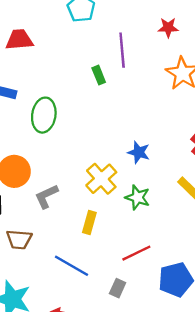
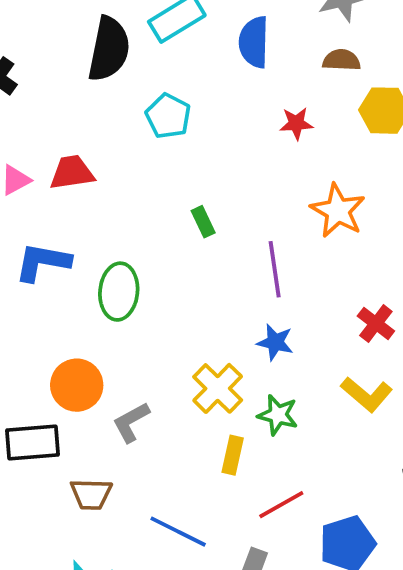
red star: (168, 28) -> (296, 123), moved
purple line: (122, 50) -> (275, 269), moved
yellow rectangle: (89, 223) -> (233, 455), moved

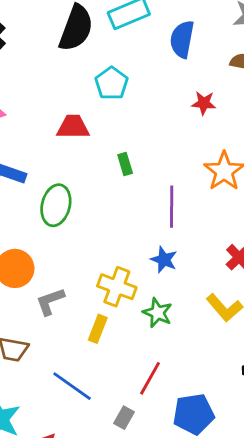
red trapezoid: (72, 173) -> (73, 127), moved
yellow cross: (218, 388) -> (117, 287), turned -33
yellow rectangle: (233, 455) -> (98, 329), moved
red line: (281, 505) -> (150, 378), turned -40

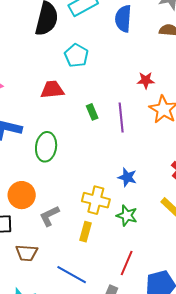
red star: (204, 103) -> (146, 80), moved
purple line: (172, 207) -> (121, 118), moved

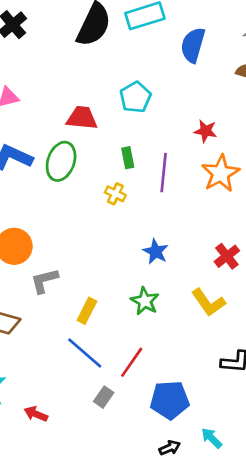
cyan pentagon: (76, 55) -> (135, 97), moved
green ellipse: (46, 147) -> (61, 161), moved
yellow cross: (96, 200) -> (115, 194), moved, size x0.6
blue line: (72, 275) -> (85, 353), moved

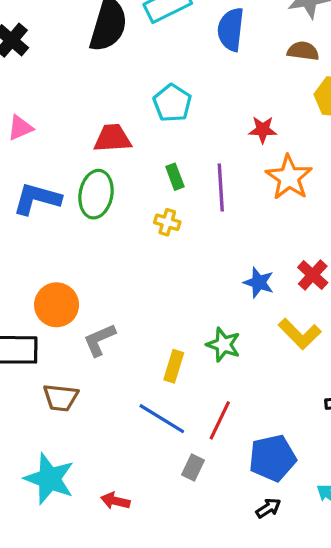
blue star: (156, 252) -> (259, 282), moved
yellow rectangle: (87, 311) -> (174, 366), moved
black arrow: (170, 448) -> (268, 508), moved

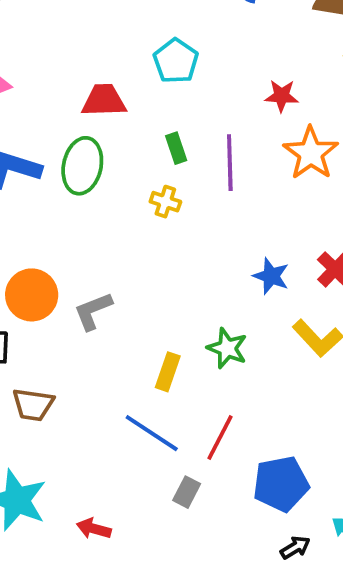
gray L-shape: (99, 340) -> (93, 311), moved
black arrow: (268, 508) -> (295, 547), moved

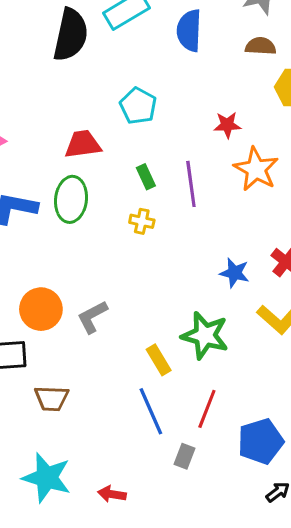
green star: (227, 348) -> (205, 335), size x1.4
yellow rectangle: (168, 372) -> (159, 360), turned -44
blue line: (152, 433) -> (151, 411), turned 39

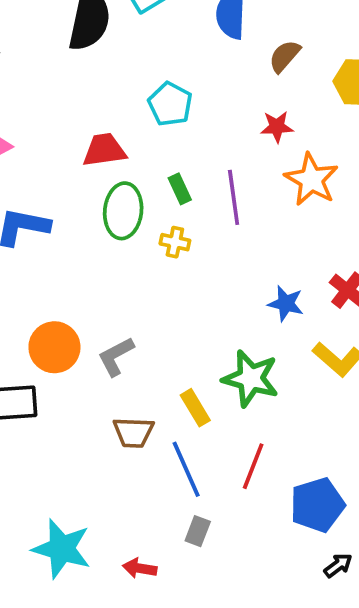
brown semicircle: (261, 46) -> (285, 56), moved, turned -52
green ellipse: (71, 199) -> (123, 211), moved
brown trapezoid: (52, 398) -> (133, 432), moved
gray rectangle: (184, 456) -> (198, 531), moved

